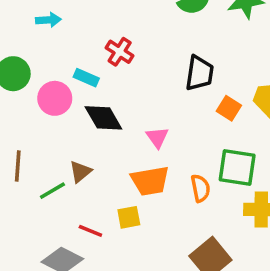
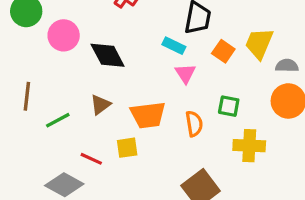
cyan rectangle: (86, 78) -> (174, 46), moved
pink triangle: (157, 137) -> (185, 73), moved
green square: (237, 168) -> (229, 106), size x0.6
brown triangle: (80, 172) -> (100, 105), moved

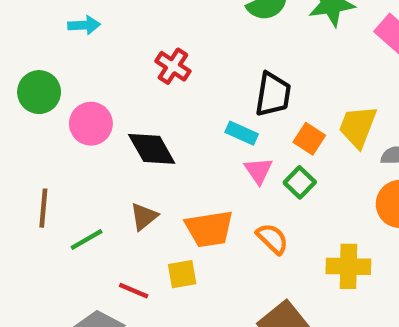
green square: (229, 106) -> (300, 182), moved, turned 35
orange semicircle: (194, 124) -> (272, 239), turned -35

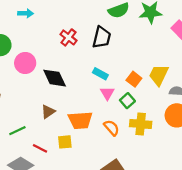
black trapezoid: (273, 94) -> (102, 37), moved
green line: (87, 239) -> (17, 131), moved
yellow cross: (348, 266) -> (141, 124), moved

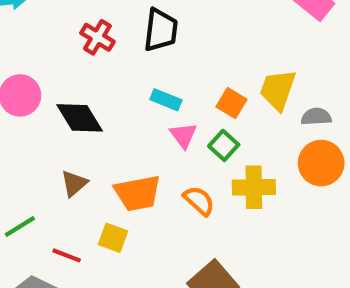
yellow square: (65, 142) -> (113, 238), turned 32

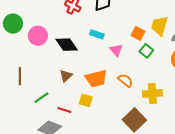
cyan rectangle: (166, 100) -> (97, 34), moved
green square: (224, 145) -> (146, 51), moved
yellow cross: (254, 187) -> (152, 93), moved

